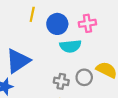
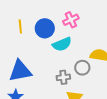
blue triangle: (18, 61) -> (20, 71), turned 40

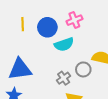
gray cross: (63, 77) -> (64, 78), turned -32

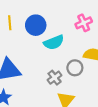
pink cross: (74, 20) -> (84, 23), moved

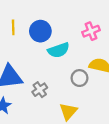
gray cross: (55, 78) -> (40, 90), moved

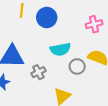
cyan semicircle: (59, 50) -> (60, 49), moved

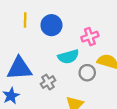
pink cross: (94, 24) -> (90, 37), moved

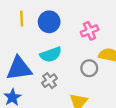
cyan semicircle: (68, 57) -> (51, 54), moved

